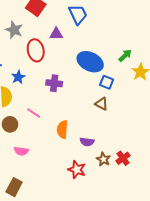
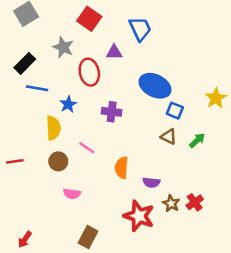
green arrow: (125, 56) -> (197, 140), moved
red star: (77, 170) -> (139, 216), size x1.4
brown rectangle: (14, 187) -> (88, 237), moved

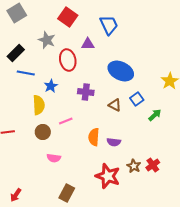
blue square: (175, 111) -> (137, 99), moved, turned 32
brown triangle: (169, 137) -> (115, 105), moved
pink line: (87, 148) -> (66, 121), turned -56
purple semicircle: (151, 182) -> (114, 142), moved

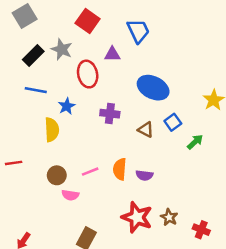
black rectangle: (16, 53) -> (33, 56), moved
pink line: (66, 121) -> (90, 172), moved
brown circle: (43, 132) -> (57, 175), moved
red cross: (153, 165) -> (201, 230), moved, turned -32
brown star: (134, 166) -> (169, 217), moved

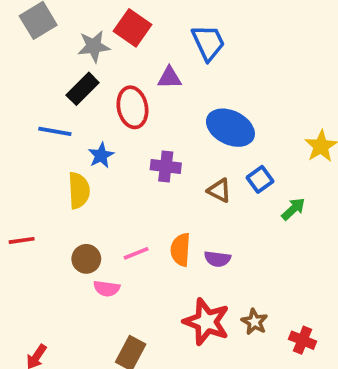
gray star: (62, 49) -> (94, 46), moved, turned -30
black rectangle: (33, 56) -> (83, 89), moved

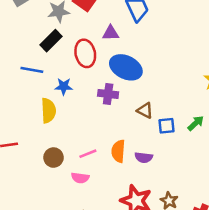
blue ellipse: (230, 128) -> (126, 67), moved
blue star: (101, 155) -> (64, 86), turned 30
blue square: (260, 179) -> (167, 126), moved, turned 30
pink semicircle: (107, 288) -> (80, 178), moved

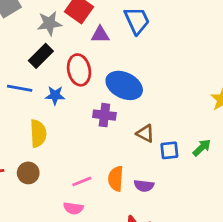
purple triangle: (111, 33) -> (100, 35), moved
blue star: (64, 86) -> (55, 95), moved
brown circle: (54, 158) -> (28, 173), moved

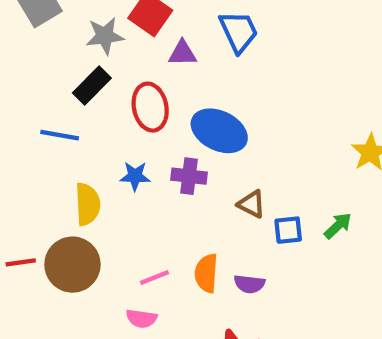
blue star: (55, 95) -> (135, 176), moved
brown circle: (28, 173) -> (72, 265), size x1.6

